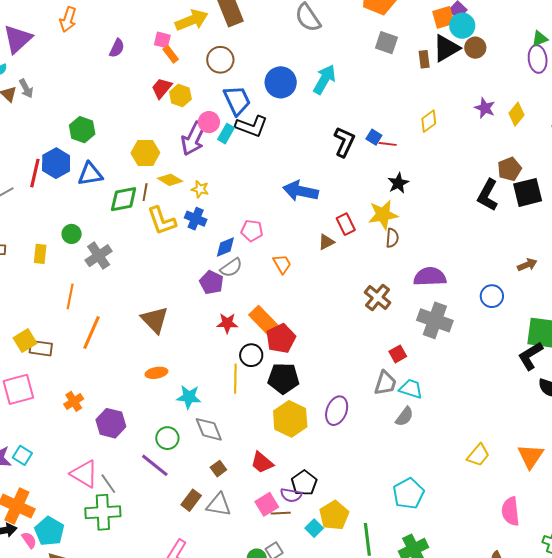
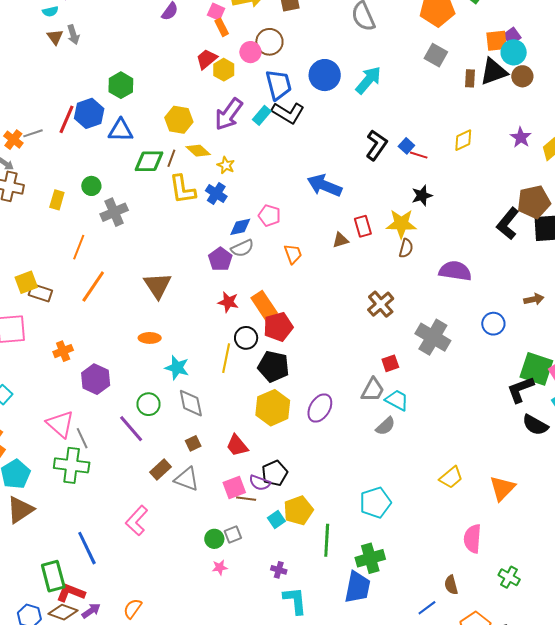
pink circle: (209, 122) -> (250, 52), moved
brown pentagon: (509, 169) -> (534, 202), size x1.4
purple semicircle: (430, 277) -> (455, 271), moved

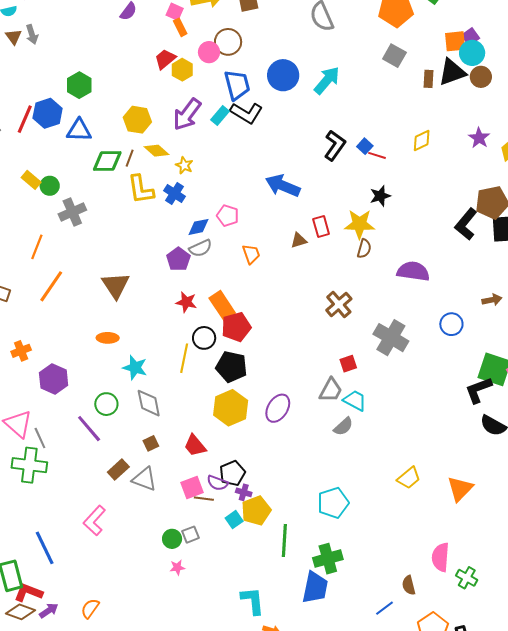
yellow rectangle: (57, 200) -> (31, 180), moved, turned -66
pink semicircle: (472, 539) -> (440, 557), moved
purple cross: (279, 570) -> (244, 492), moved

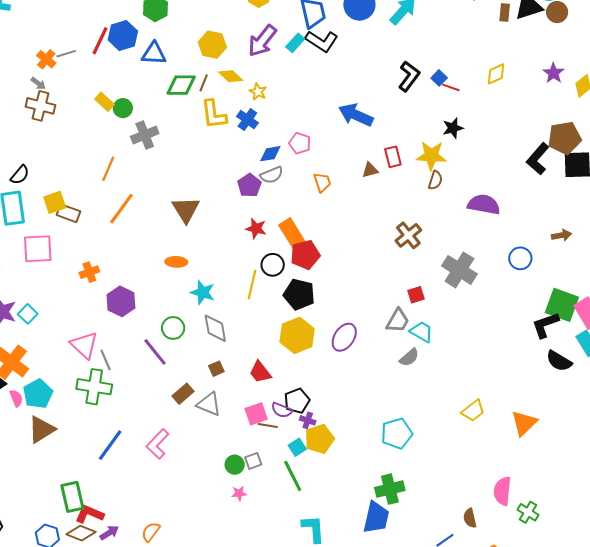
green line: (284, 540) -> (293, 476), moved, turned -32
blue line: (45, 548) -> (110, 445), moved, turned 60

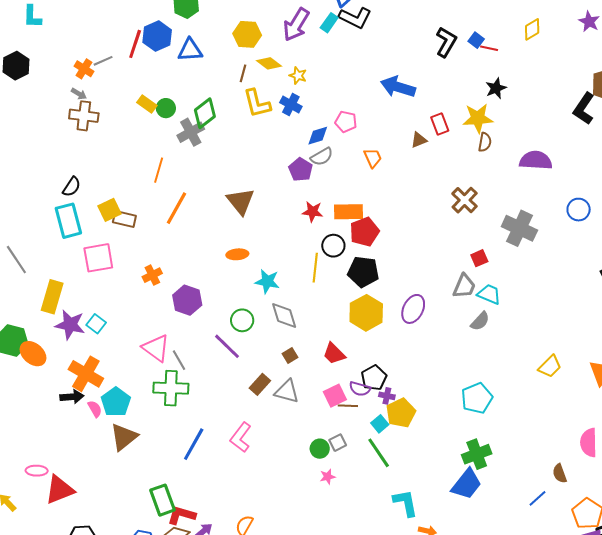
green diamond: (181, 85) -> (205, 113), moved, turned -32
orange rectangle: (292, 233) -> (349, 212), turned -52
blue trapezoid: (376, 518) -> (467, 484), turned 32

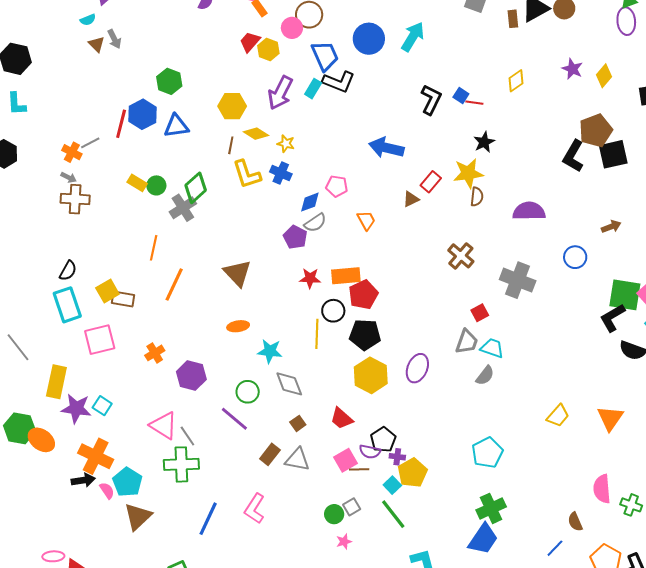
red rectangle: (440, 124) -> (431, 182), turned 65

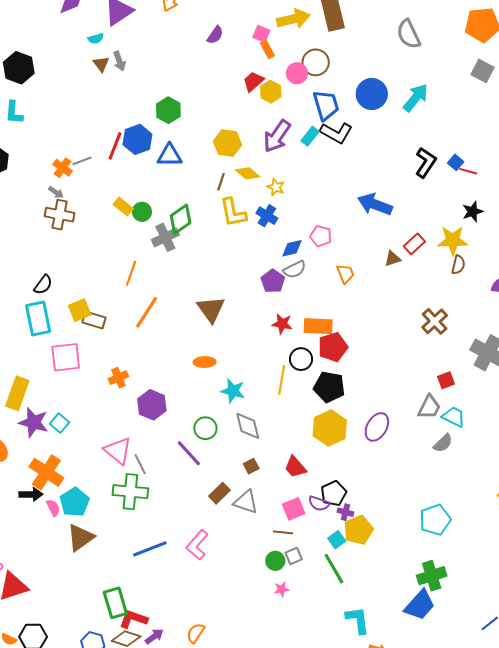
brown line: (359, 469) -> (283, 532), moved
blue line: (208, 519) -> (150, 549), turned 36

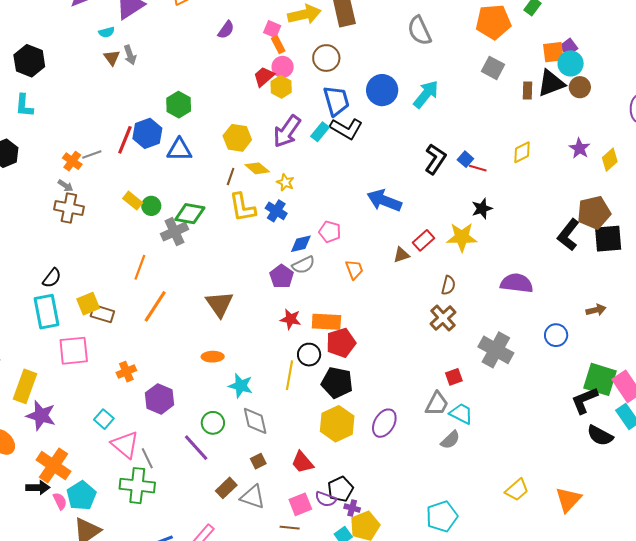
pink circle: (297, 73) -> (283, 67), moved
green diamond: (181, 219) -> (190, 214), turned 44
brown semicircle: (458, 265) -> (448, 285), moved
cyan square: (60, 423) -> (104, 419), moved

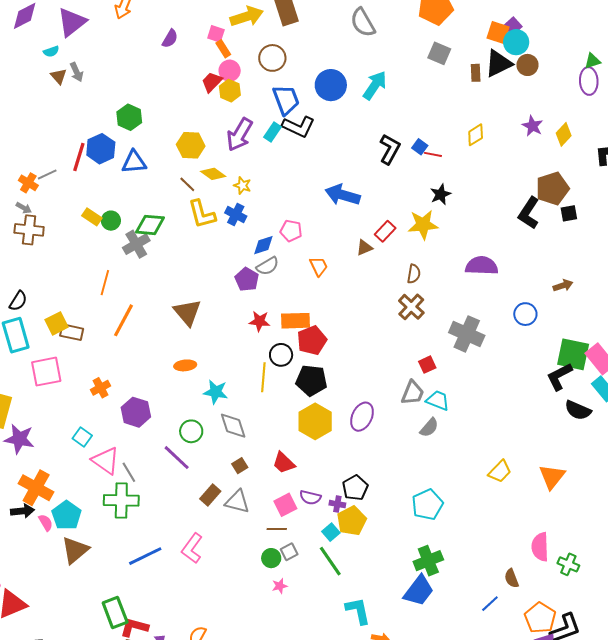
orange square: (553, 52) -> (498, 32), turned 30
brown line: (231, 176) -> (187, 184), turned -60
black square: (608, 239) -> (569, 213), size x0.6
black pentagon: (340, 489) -> (355, 488), moved

